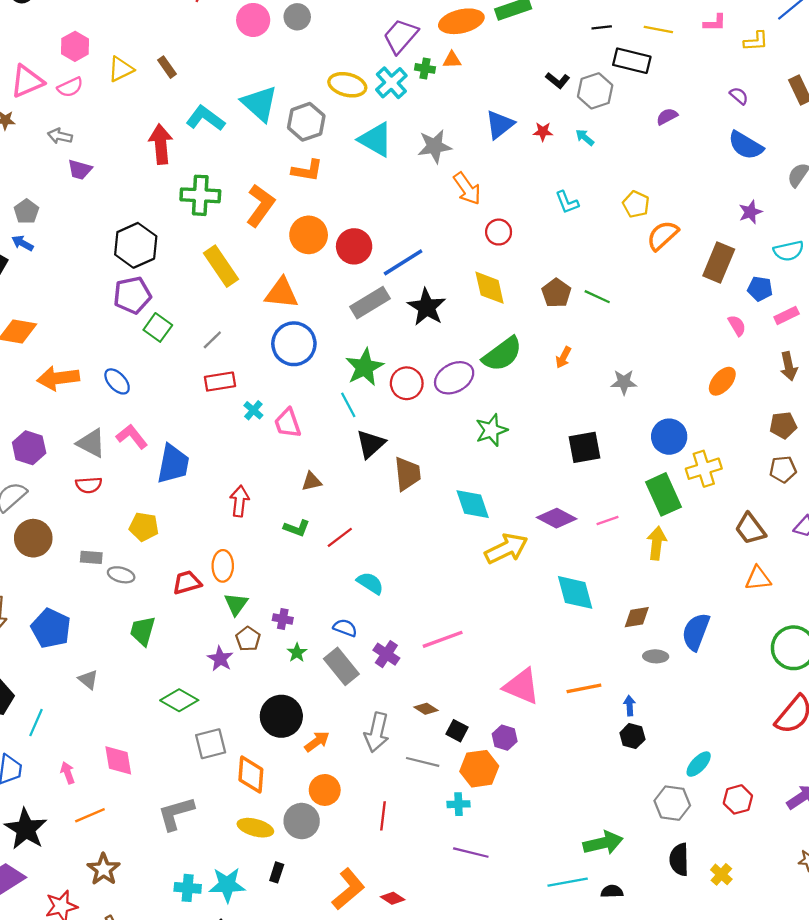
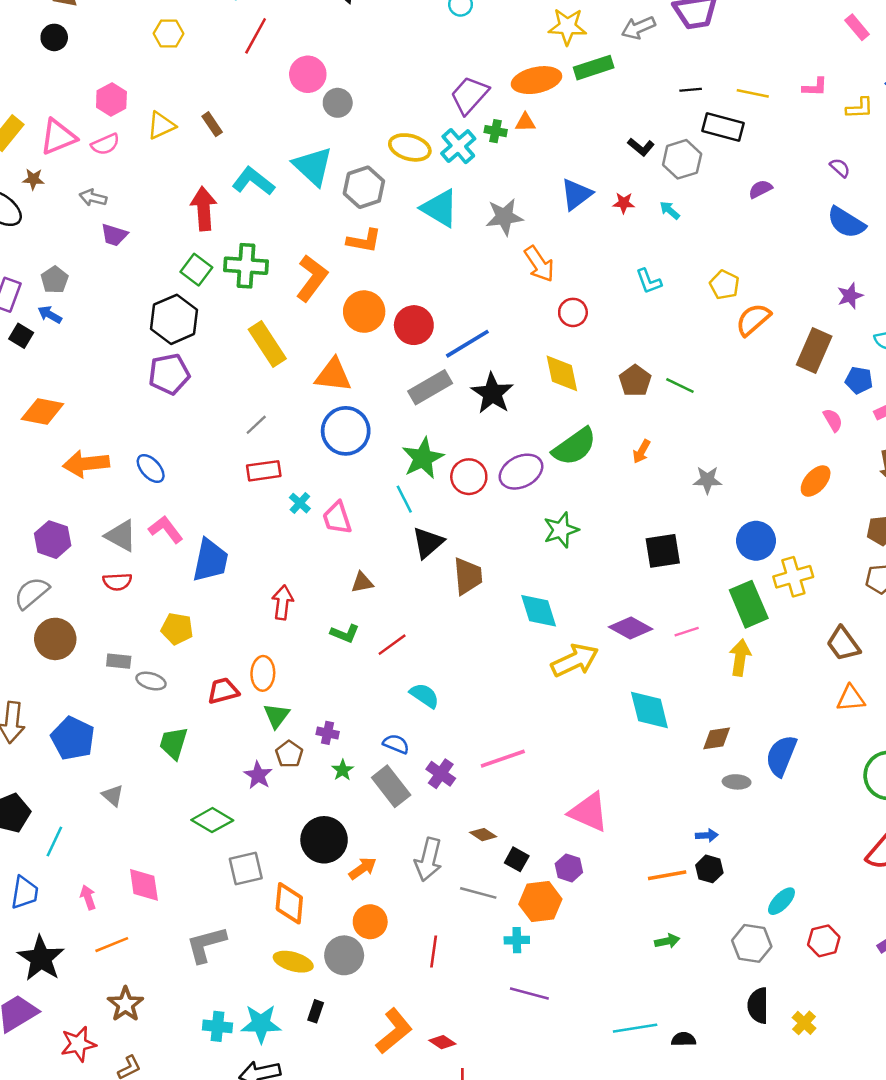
gray circle: (297, 17) -> (338, 103), moved
green square: (158, 327) -> (196, 270), moved
orange line: (584, 688) -> (667, 875), moved
blue arrow: (630, 706) -> (707, 835), turned 90
green arrow: (603, 843) -> (667, 941), moved, size x0.6

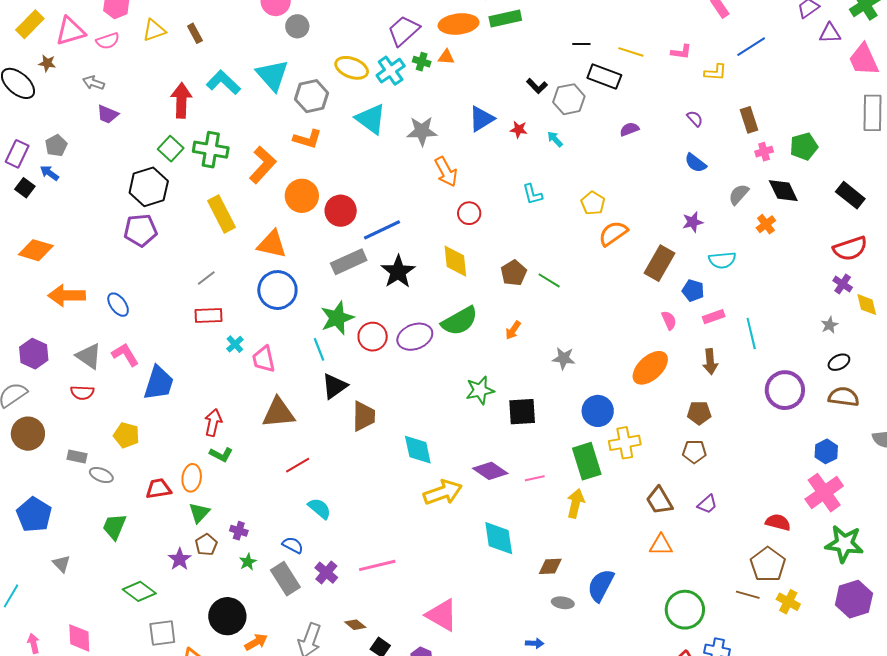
blue semicircle: (846, 222) -> (695, 163), size x0.7
orange ellipse: (816, 481) -> (650, 368), size x1.4
green star: (561, 530) -> (480, 390), moved
brown triangle: (362, 582) -> (279, 413), size x1.8
green L-shape: (345, 633) -> (221, 455), moved

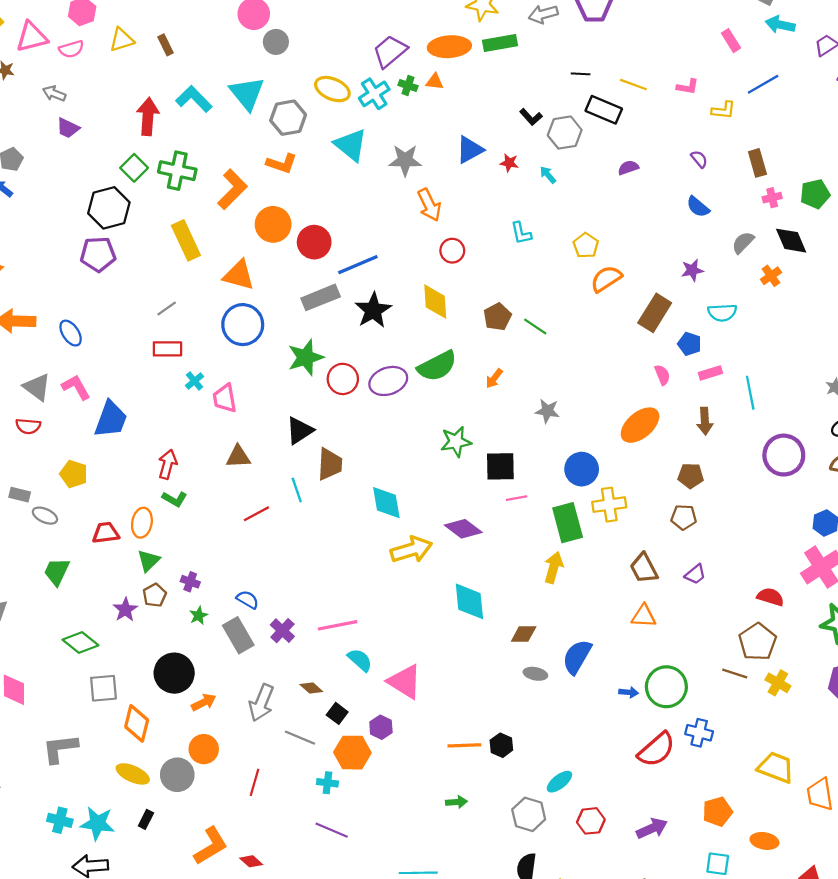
cyan line: (319, 349) -> (297, 490), moved
brown triangle: (279, 413) -> (238, 457), size x0.7
pink line: (535, 478) -> (517, 498), moved
cyan semicircle: (319, 508) -> (360, 660), moved
blue arrow: (535, 643) -> (629, 692), moved

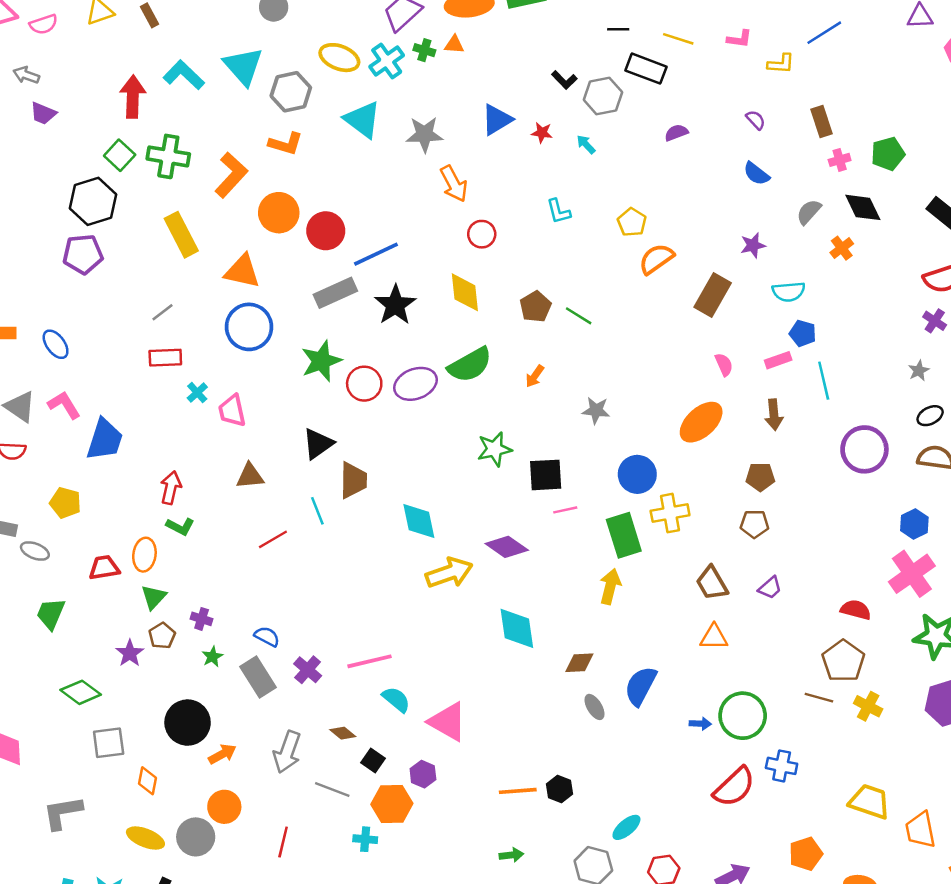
blue pentagon: (690, 344) -> (803, 333), moved
gray ellipse: (535, 674) -> (595, 707), turned 50
orange diamond: (137, 723) -> (148, 781), size x0.7

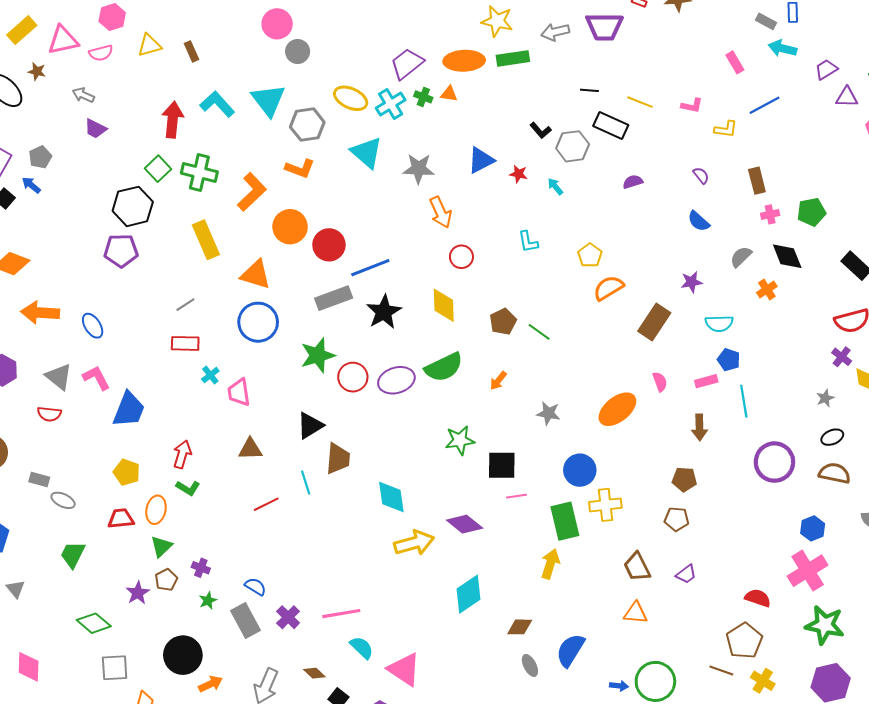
orange ellipse: (701, 422) -> (617, 409), moved
yellow pentagon: (65, 503) -> (127, 472), moved
cyan diamond: (517, 628) -> (468, 594), turned 60

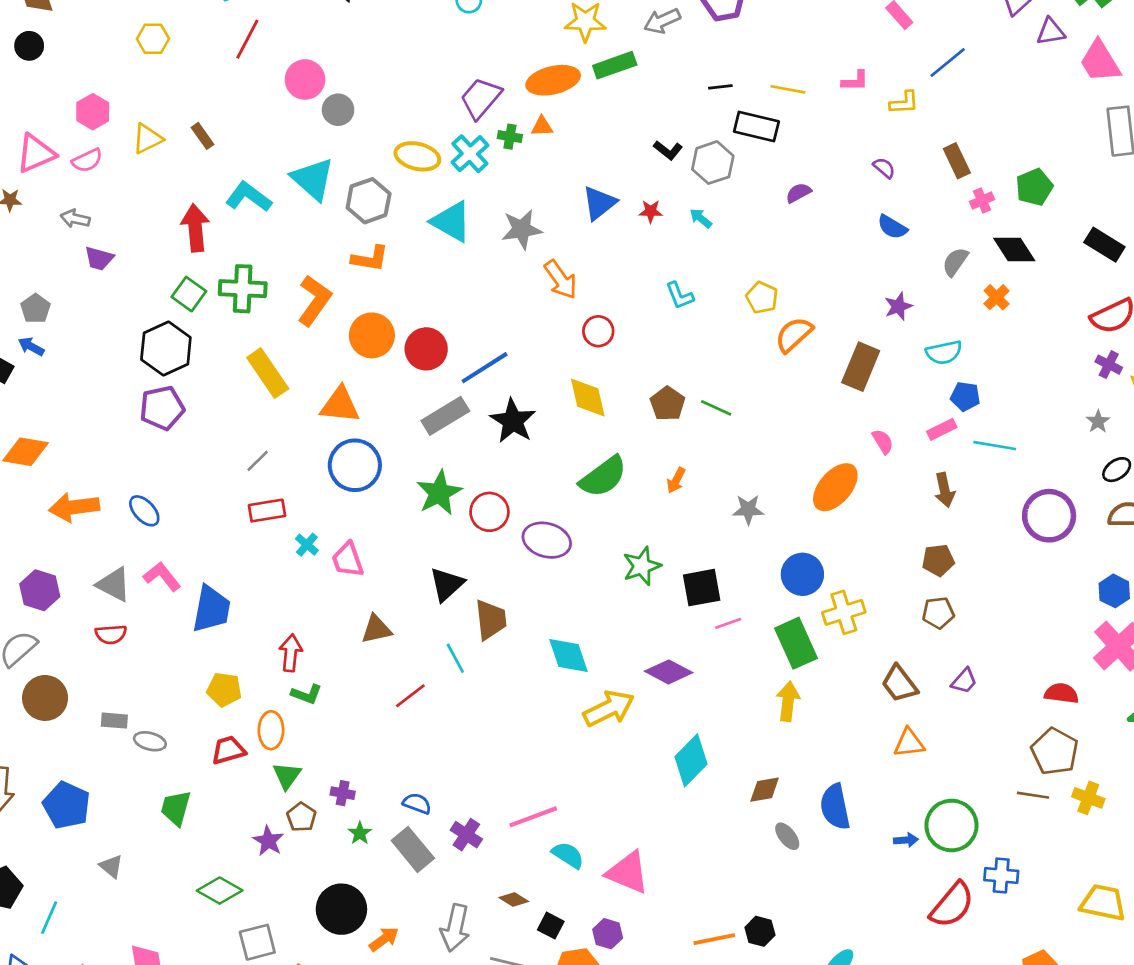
purple ellipse: (396, 380) -> (547, 540), moved, turned 44
cyan line: (744, 401) -> (995, 446), turned -60
blue semicircle: (570, 650) -> (835, 807), turned -32

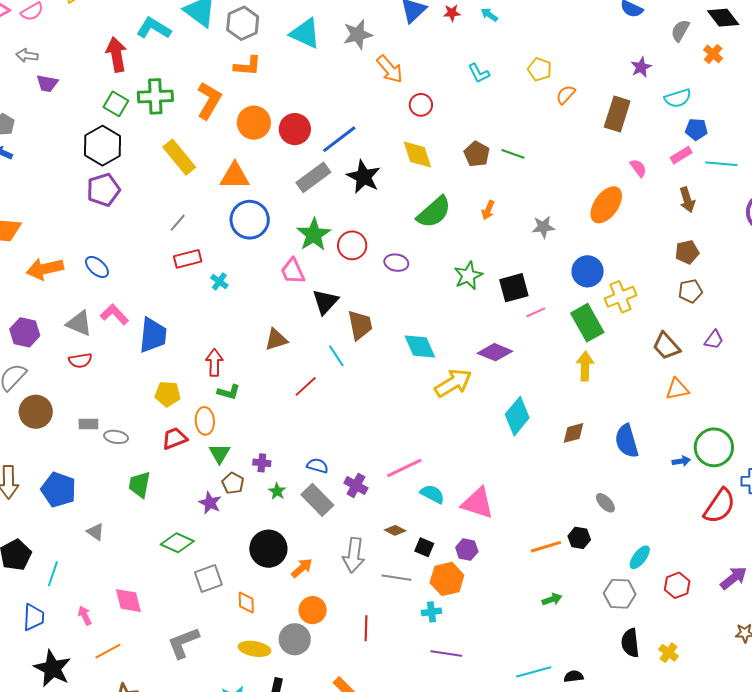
orange semicircle: (794, 335) -> (566, 95), size x0.7
purple ellipse: (547, 540) -> (396, 263), size x0.7
pink trapezoid: (348, 560) -> (293, 271), moved
gray ellipse: (787, 836) -> (605, 503), moved

